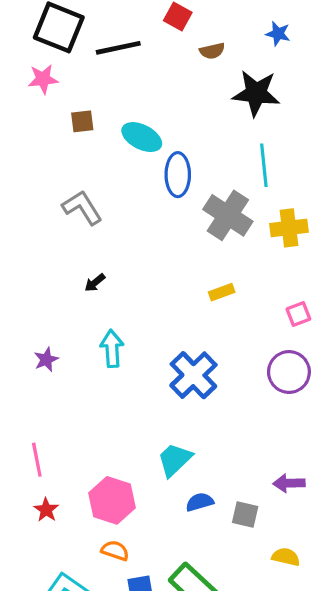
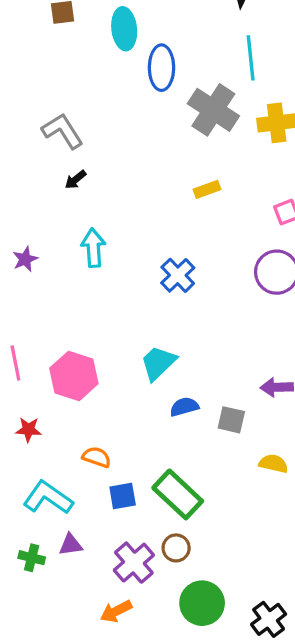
cyan ellipse: (142, 137) -> (124, 29), turned 57
gray L-shape: (82, 208) -> (63, 131), moved
blue cross: (193, 375) -> (178, 275), size x0.7
pink hexagon: (112, 500) -> (74, 376), moved
red star: (46, 510) -> (28, 430), moved, turned -30

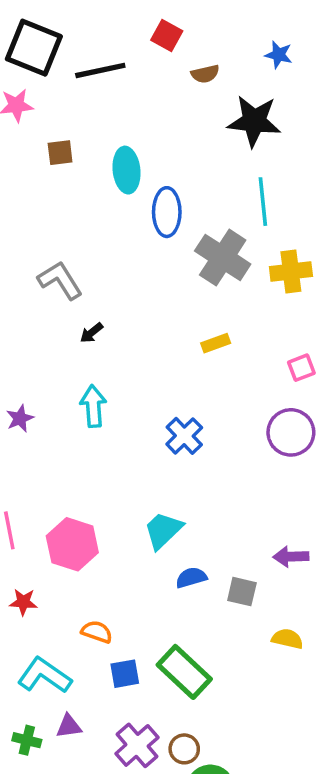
black arrow: (75, 180) -> (92, 333), moved
brown circle: (176, 548) -> (184, 749), moved

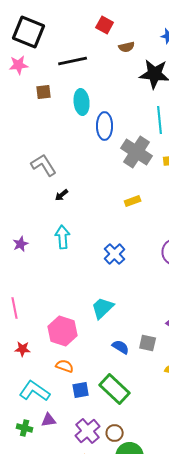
black line: (100, 70) -> (73, 61), moved
pink hexagon: (72, 544) -> (63, 331), moved
blue semicircle: (191, 578) -> (121, 347), moved, turned 48

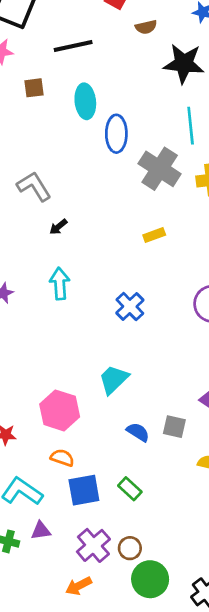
green rectangle: (115, 389) -> (130, 489), size x0.6
blue square: (81, 390) -> (84, 490), size x1.4

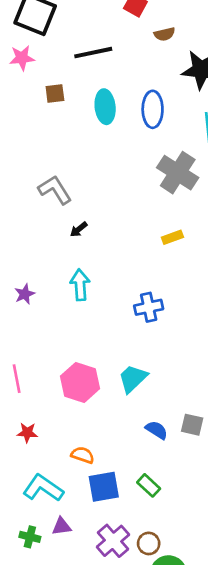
blue ellipse: (116, 134) -> (153, 109), moved
blue cross: (130, 306) -> (149, 307), turned 32
pink hexagon: (60, 410) -> (80, 382), moved

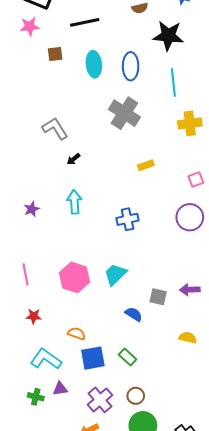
gray cross: (178, 173) -> (124, 113), moved
gray square: (192, 425) -> (158, 297), moved
brown circle: (149, 543) -> (136, 396), moved

